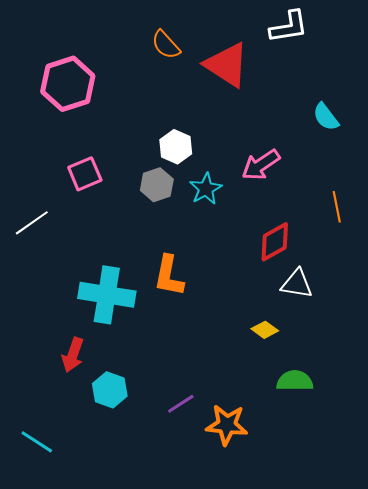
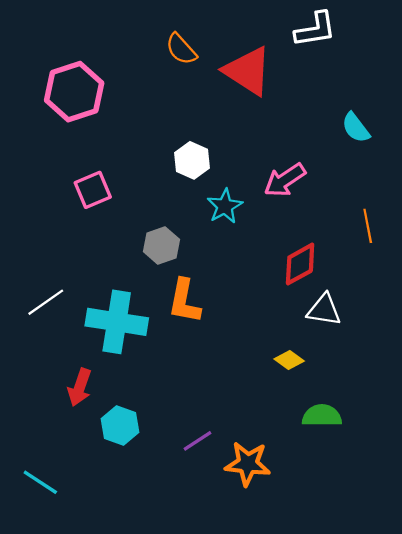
gray hexagon: (157, 185) -> (161, 245), moved
white line: (32, 223) -> (46, 302), moved

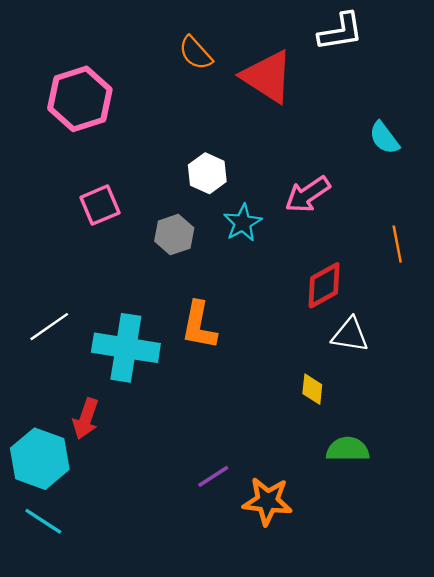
gray hexagon: (161, 245) -> (174, 235), moved
yellow diamond: (289, 360) -> (312, 389), turned 60
cyan hexagon: (120, 426) -> (40, 459), moved, size x1.4

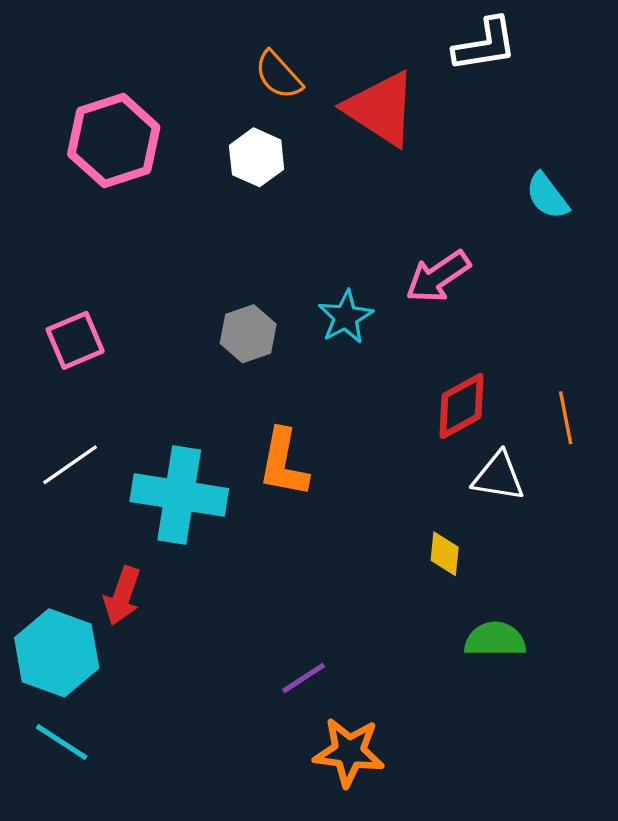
white hexagon: (207, 173) -> (257, 157), moved
pink square: (100, 205) -> (75, 340), moved
orange line: (397, 244) -> (566, 418), moved
orange star: (267, 501) -> (349, 752), moved

